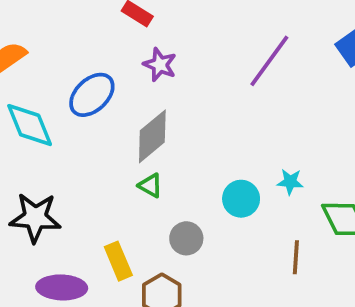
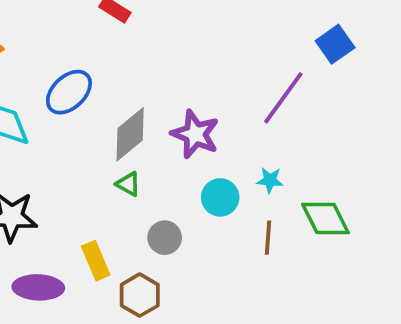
purple line: (269, 61) -> (283, 98), moved
purple star: (160, 65) -> (195, 134), moved, size x1.4
brown line: (296, 257) -> (268, 238), moved

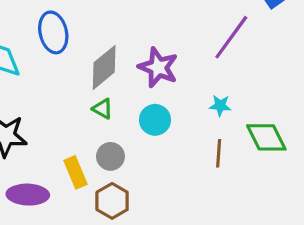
blue ellipse: (69, 92) -> (53, 32), turned -60
cyan circle: (220, 197) -> (155, 120), moved
gray circle: (165, 238) -> (110, 156), moved

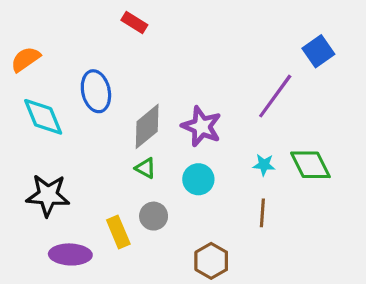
green diamond: (266, 137) -> (310, 165), moved
brown hexagon: (112, 201) -> (211, 261), moved

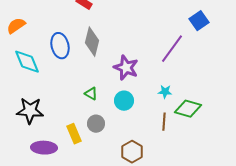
gray diamond: (147, 126) -> (92, 42), moved, turned -36
green diamond: (310, 165) -> (188, 109), moved, turned -48

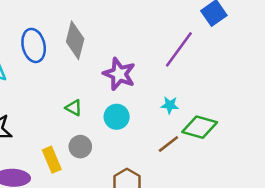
brown line: (164, 122) -> (168, 144), turned 48

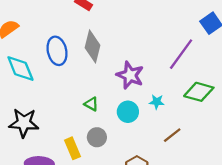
cyan star: (170, 105) -> (157, 102), moved
green diamond: (200, 127) -> (199, 92), moved

